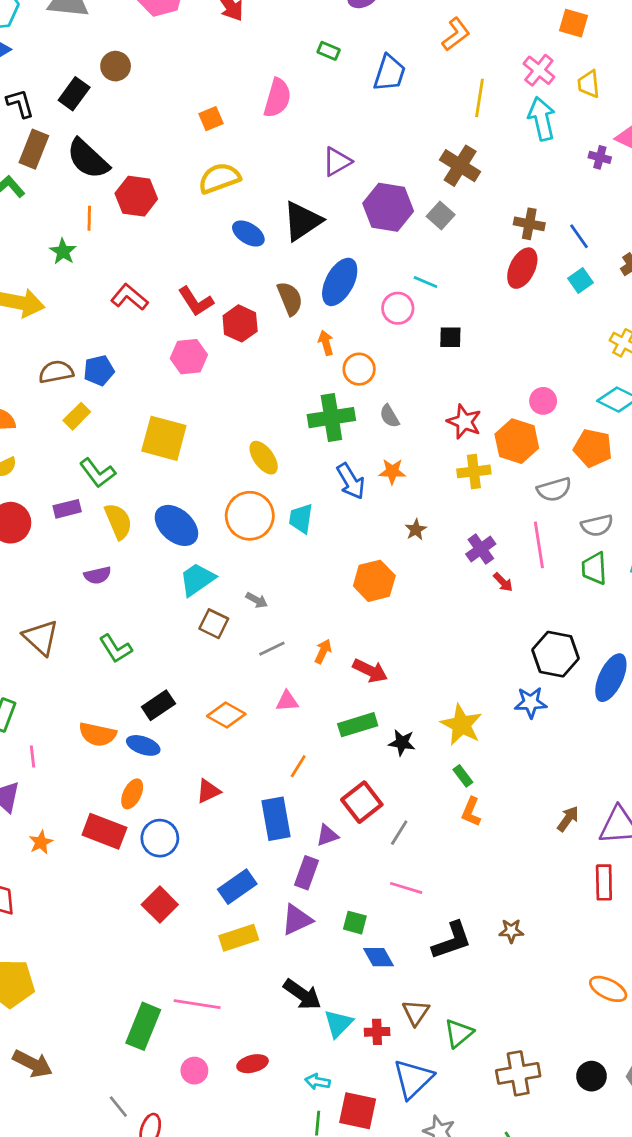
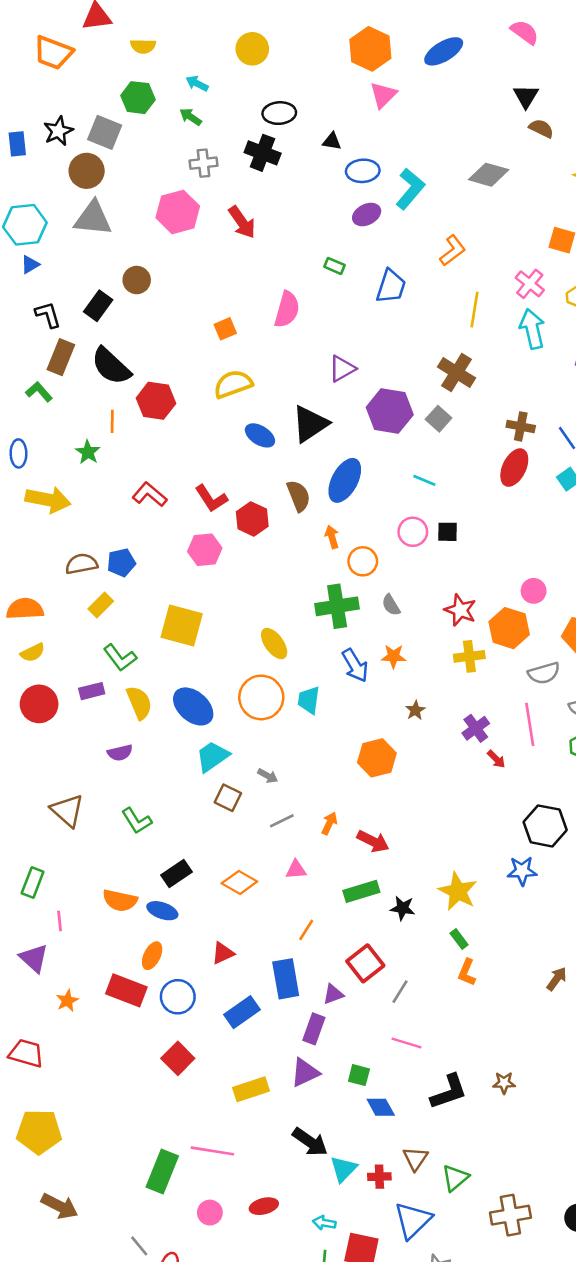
pink circle: (398, 308) -> (413, 532), moved
blue rectangle: (237, 887) -> (242, 1012), moved

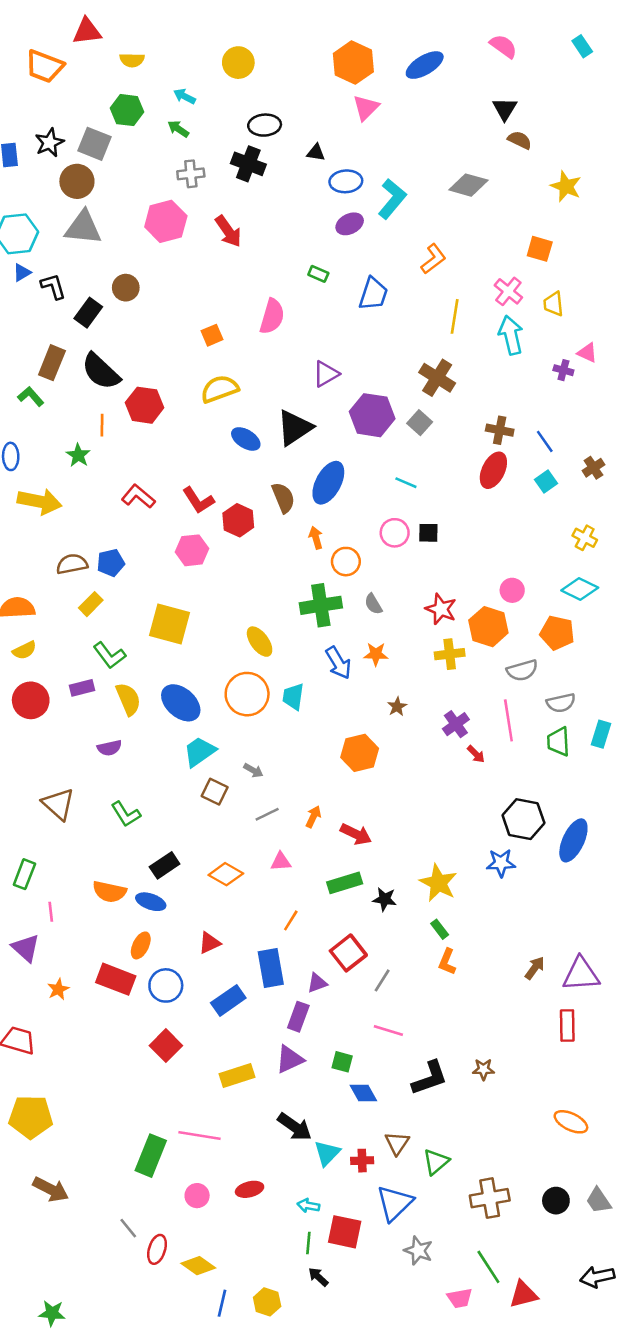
black L-shape: (48, 315) -> (53, 286), moved

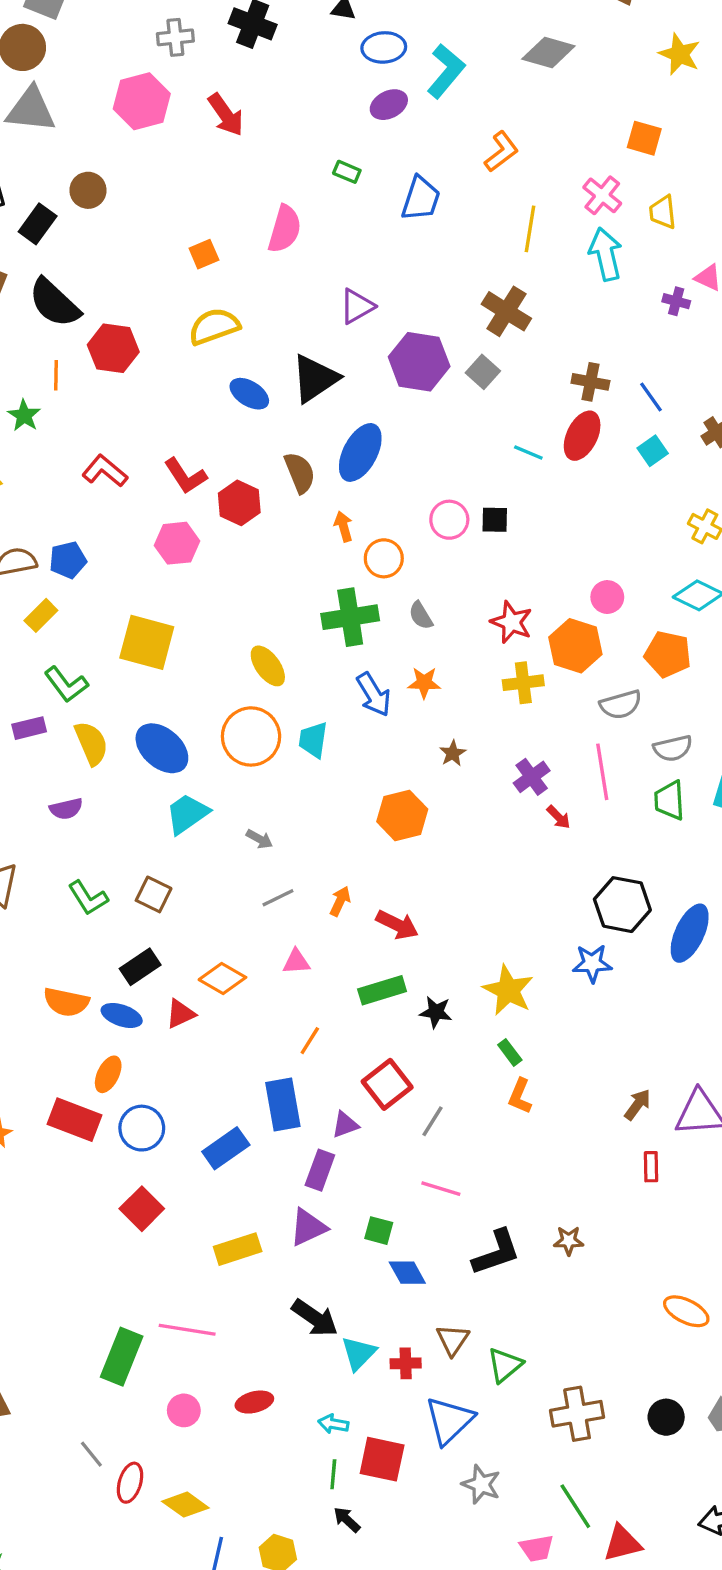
cyan line: (406, 483) -> (528, 452), moved
brown square: (215, 792) -> (154, 894), moved
red triangle: (210, 943) -> (180, 1014), moved
red rectangle: (567, 1025) -> (651, 1167), moved, size x0.7

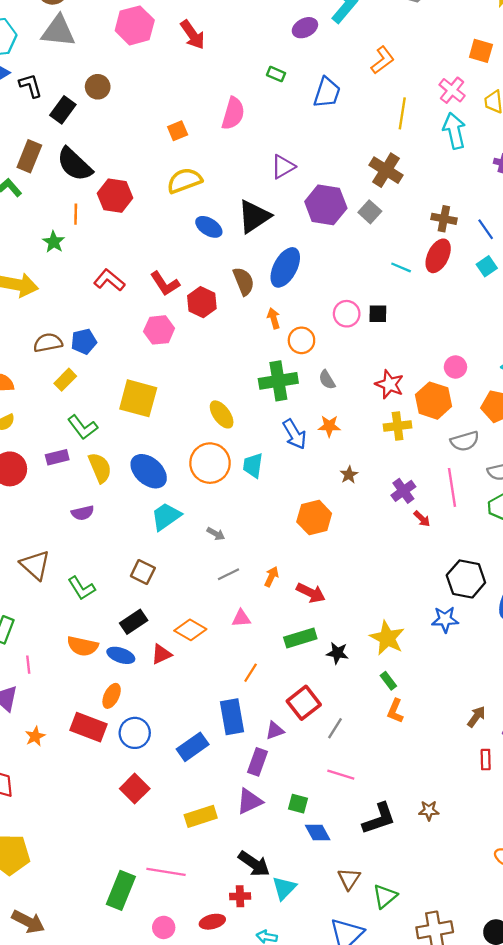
green L-shape: (88, 898) -> (81, 588), moved
red cross: (406, 1363) -> (240, 896), moved

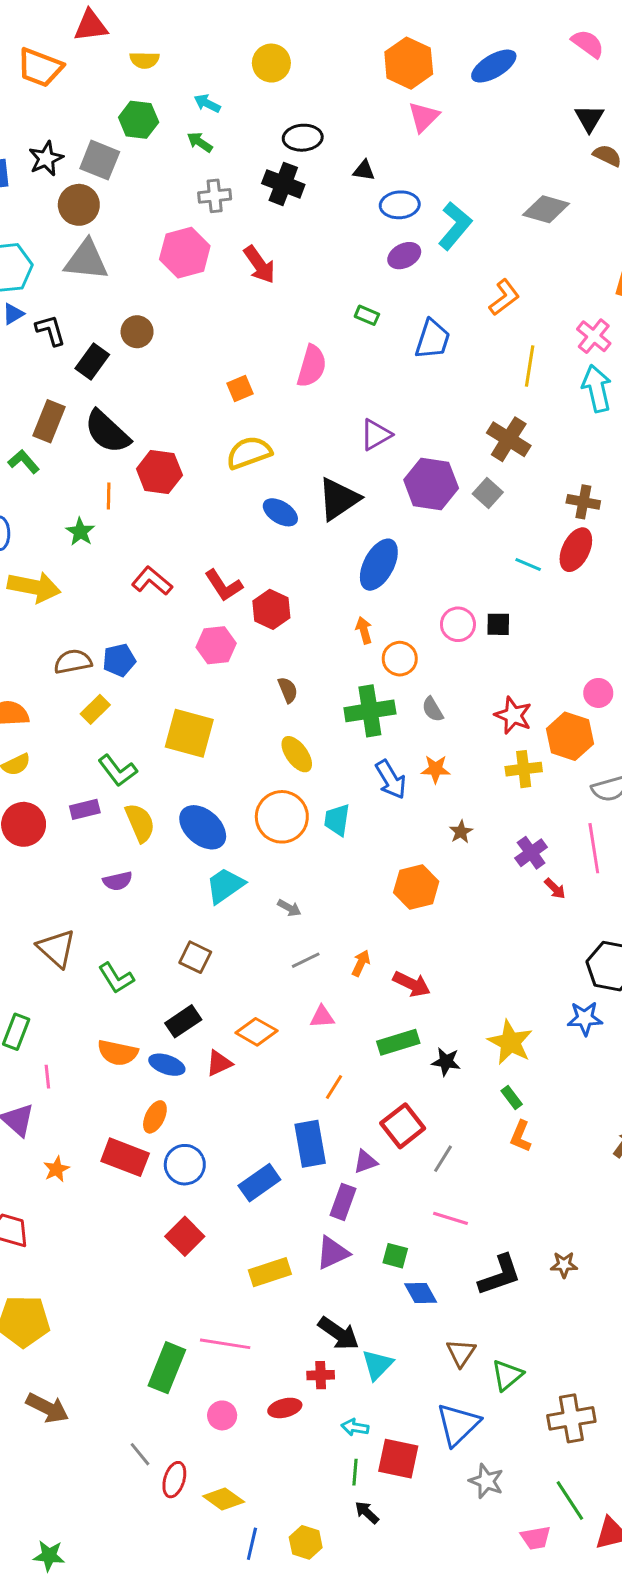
brown semicircle: (244, 281) -> (288, 690), moved, size x0.7

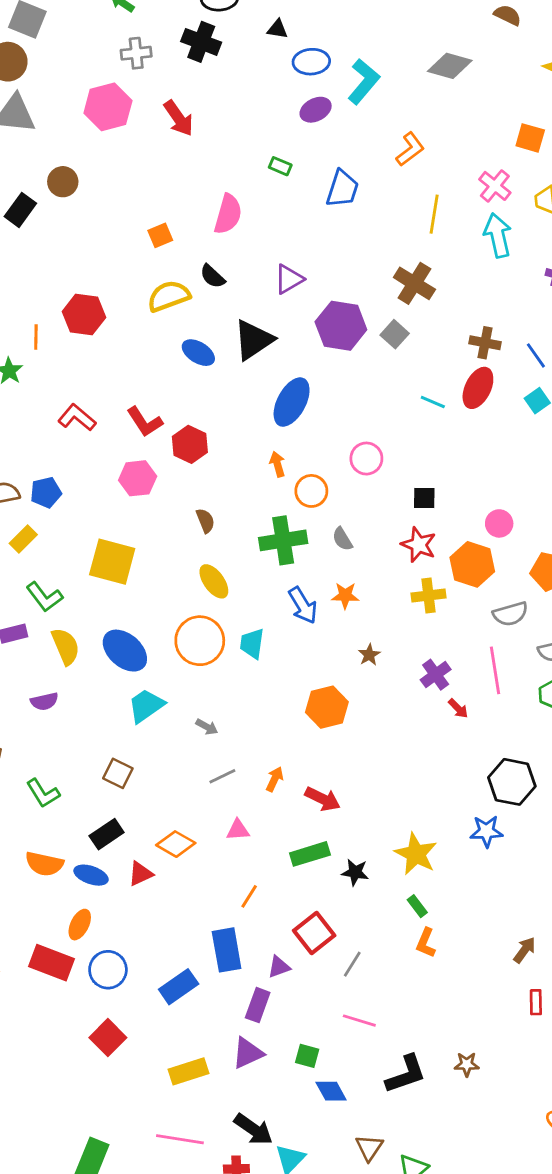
black semicircle: (107, 432) -> (212, 276), moved, size x0.6
black square: (498, 624) -> (424, 498), moved
pink line: (225, 1344) -> (180, 1139), moved

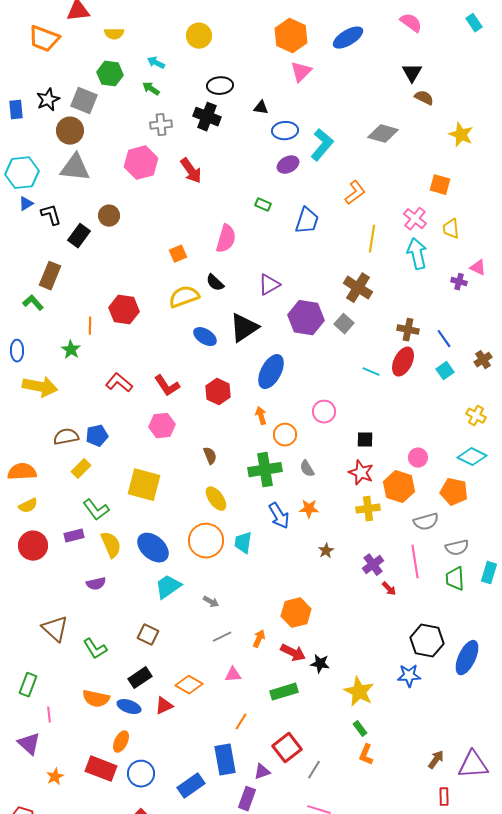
red hexagon: (190, 444) -> (218, 392), moved
orange hexagon: (327, 707) -> (296, 613), moved
black star: (355, 872) -> (320, 664), moved

